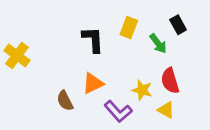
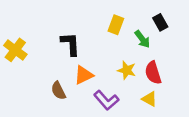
black L-shape: (93, 39) -> (70, 44), moved
yellow star: (142, 90) -> (127, 70), moved

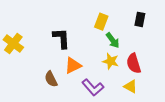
black rectangle: (160, 22) -> (140, 19), turned 40
green arrow: (142, 39) -> (113, 40), moved

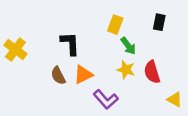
brown semicircle: (51, 79) -> (58, 76), moved
yellow triangle: (130, 86) -> (175, 99), moved

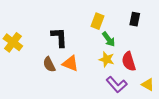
orange triangle: (83, 74) -> (70, 63), turned 48
purple L-shape: (106, 99) -> (117, 85), moved

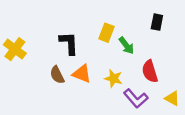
yellow rectangle: (97, 21) -> (106, 33), moved
yellow star: (107, 59) -> (113, 78), moved

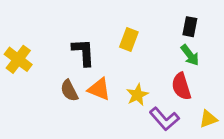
green arrow: (126, 46) -> (190, 55), moved
yellow star: (113, 78) -> (137, 95), turned 30
yellow triangle: (172, 98) -> (208, 119), turned -49

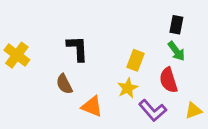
yellow rectangle: (129, 39) -> (135, 60), moved
orange triangle: (99, 89) -> (92, 106), moved

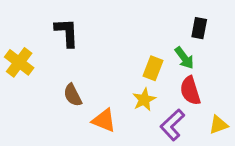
black L-shape: (77, 48) -> (67, 33), moved
green arrow: (176, 51) -> (184, 58), moved
purple L-shape: (153, 110) -> (172, 125), turned 88

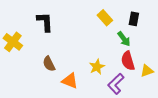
yellow rectangle: (153, 68) -> (105, 18), moved, turned -63
yellow triangle: (219, 125) -> (147, 71), moved

